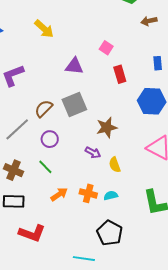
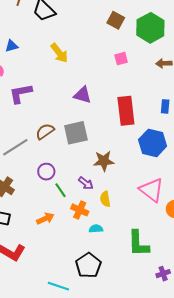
pink square: (106, 48) -> (121, 59), moved, turned 32
red rectangle: (120, 74) -> (126, 111), size x1.6
purple circle: (50, 139) -> (46, 172), moved
green line: (45, 167) -> (61, 190), moved
orange cross: (88, 193) -> (80, 210), moved

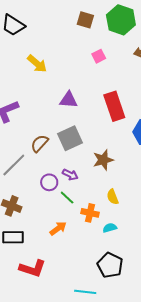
purple arrow: (86, 183) -> (70, 175), moved

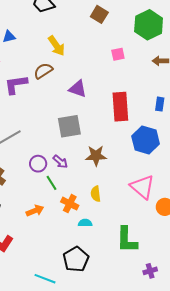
brown square: (85, 20) -> (99, 14), moved
brown semicircle: (40, 143) -> (43, 71), moved

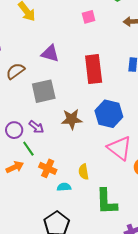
brown semicircle: (43, 71) -> (15, 71), moved
blue hexagon: (146, 140) -> (109, 114), moved
yellow semicircle: (96, 194) -> (84, 172), moved
orange arrow: (35, 211) -> (15, 167), moved

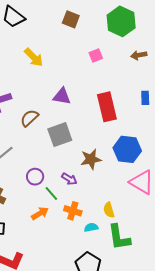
purple arrow: (36, 127) -> (69, 179), moved
green L-shape: (106, 202) -> (119, 237), moved

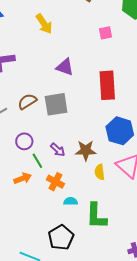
brown semicircle: (29, 118) -> (27, 101), moved
brown star: (91, 159) -> (86, 151), moved
yellow semicircle: (109, 210) -> (100, 172), moved

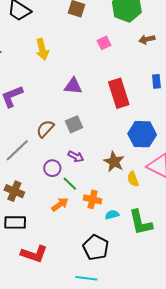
yellow arrow: (44, 24) -> (42, 49), turned 35
gray square: (56, 104) -> (74, 124), size x0.7
purple arrow: (58, 150) -> (76, 156), moved
brown star: (86, 151) -> (114, 162), turned -30
black pentagon: (61, 237) -> (96, 247), moved

